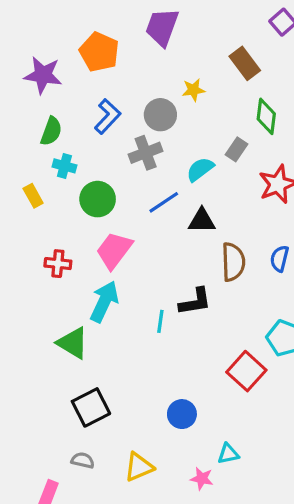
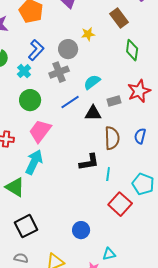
gray rectangle: (236, 149) -> (114, 101), moved, turned 40
cyan cross: (64, 166) -> (24, 71), moved, turned 32
cyan line: (160, 321) -> (108, 174), moved

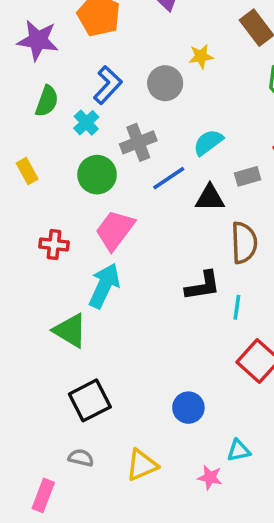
gray cross: (59, 72) -> (138, 142), moved

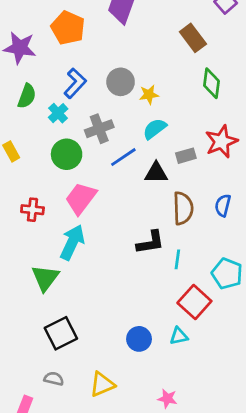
yellow star: (201, 56) -> (149, 95), moved
green triangle: (70, 331) -> (45, 278), turned 36
cyan triangle: (239, 451) -> (179, 336), moved
pink star: (210, 477) -> (167, 399), moved

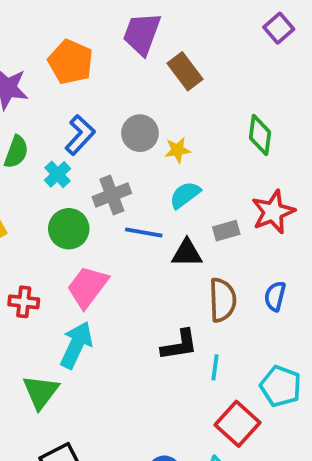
brown rectangle: (193, 38) -> (185, 71), moved
blue line: (123, 157) -> (144, 232), turned 44

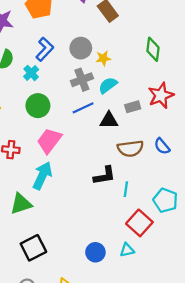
gray cross: (112, 195) -> (82, 80), moved
blue line: (144, 232) -> (83, 108), turned -35
blue semicircle: (275, 296) -> (162, 146), turned -54
brown semicircle: (222, 300) -> (130, 148), turned 85
green triangle: (41, 392) -> (21, 204), turned 35

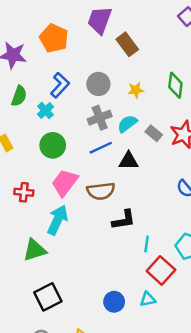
yellow star: (103, 58) -> (136, 90), moved
gray rectangle: (133, 107) -> (154, 133), moved, turned 56
brown semicircle: (130, 148) -> (101, 191), moved
cyan line: (126, 189) -> (147, 244), moved

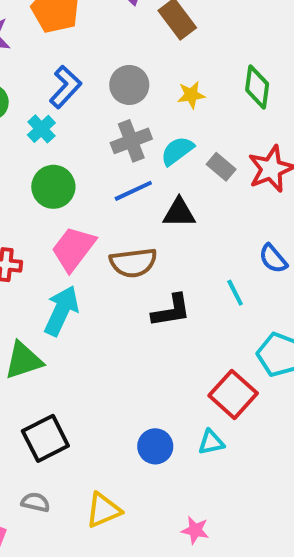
cyan line: (147, 244) -> (235, 293), moved, turned -35

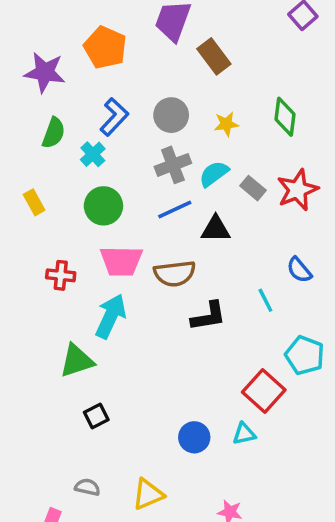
pink trapezoid: (73, 249) -> (121, 261), turned -126
black square: (45, 438) -> (96, 416), moved, size x0.6

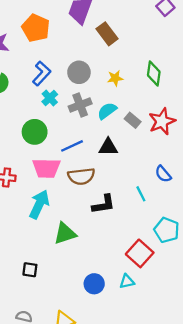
cyan cross: (93, 154) -> (50, 98), moved
blue line: (175, 209) -> (72, 146), moved
green triangle: (77, 361) -> (65, 234), moved
black square: (96, 416) -> (30, 270), turned 35

